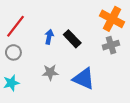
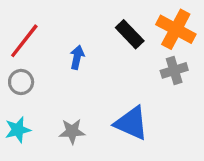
black rectangle: (72, 39) -> (130, 34), moved
gray star: (50, 72) -> (72, 131), moved

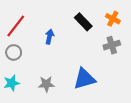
orange cross: (176, 29) -> (113, 19), size x0.6
blue triangle: (131, 123) -> (84, 79), turned -40

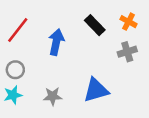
blue arrow: (49, 37) -> (56, 42), size x1.5
gray circle: (14, 52) -> (15, 70), moved

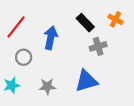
gray cross: (127, 52) -> (98, 46), moved
gray circle: (15, 70) -> (24, 57), moved

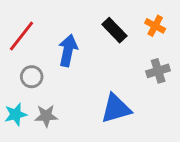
gray cross: (98, 46) -> (158, 71), moved
gray star: (47, 86) -> (46, 116), moved

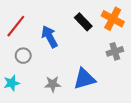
orange cross: (155, 26) -> (113, 19), size x1.5
blue arrow: (68, 51) -> (50, 37), turned -40
gray star: (46, 116) -> (53, 84), moved

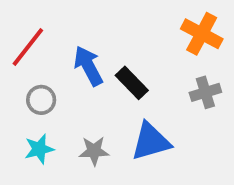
black rectangle: (83, 22) -> (132, 83), moved
cyan star: (12, 83) -> (39, 149), moved

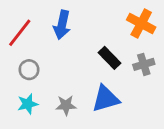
blue arrow: (88, 66) -> (62, 25), moved, turned -140
black rectangle: (132, 83) -> (109, 58), moved

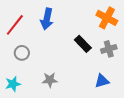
blue triangle: (106, 99) -> (102, 81), moved, size x0.7
cyan star: (28, 104) -> (13, 84), moved

